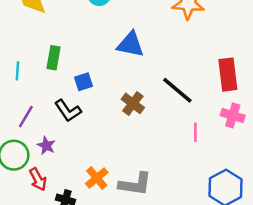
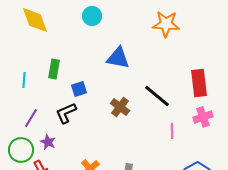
black L-shape: (68, 111) -> (66, 113), turned 100
pink cross: (233, 115) -> (203, 117), turned -36

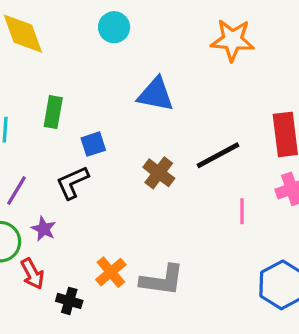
black line: (157, 96) -> (218, 155), turned -68

